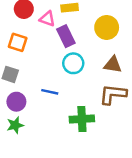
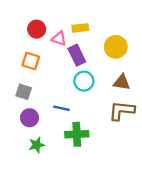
green cross: (82, 119) -> (77, 134), moved
green star: (15, 125) -> (37, 145), moved

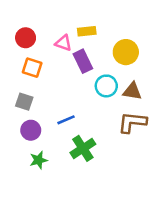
red circle: (37, 29) -> (26, 38), moved
cyan circle: (84, 81) -> (106, 86), moved
blue line: (61, 108) -> (66, 120), turned -35
green cross: (77, 134) -> (83, 148), turned -30

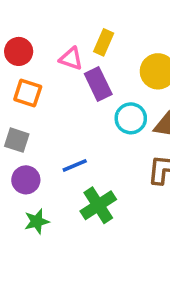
yellow rectangle: (87, 31) -> (104, 42), turned -60

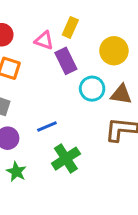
green star: (37, 221) -> (16, 172), turned -30

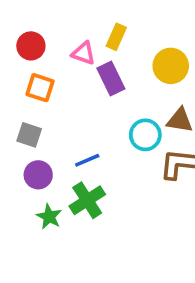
cyan circle: (92, 89) -> (145, 135), moved
green cross: (66, 159) -> (87, 200), moved

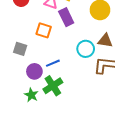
orange square: (40, 88) -> (44, 30), moved
purple circle: (38, 175) -> (34, 71), moved

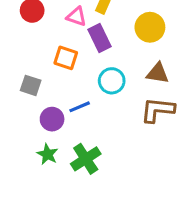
cyan circle: (86, 49) -> (112, 81), moved
green cross: (53, 86) -> (86, 159), moved

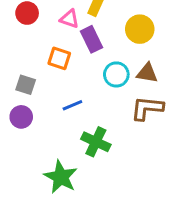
cyan circle: (112, 81) -> (116, 74), moved
purple circle: (52, 119) -> (21, 117), moved
green star: (47, 154) -> (61, 177), moved, size x1.6
green cross: (86, 159) -> (96, 142), moved, turned -32

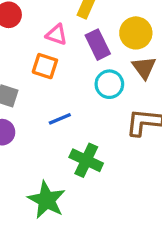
pink triangle: (70, 19) -> (56, 35), moved
purple rectangle: (91, 39) -> (98, 45), moved
brown triangle: (147, 73) -> (144, 68), moved, turned 45

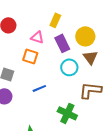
green cross: (86, 160) -> (67, 113), moved

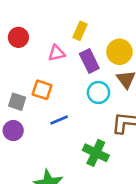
pink triangle: (37, 37) -> (56, 53), turned -32
orange square: (30, 56) -> (42, 90), moved

